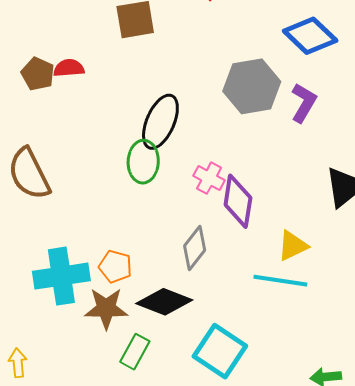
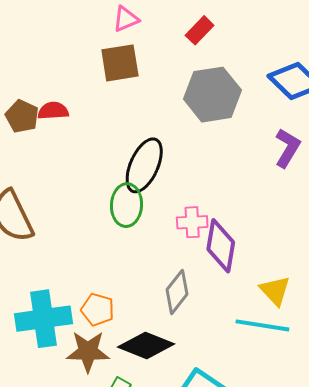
gray hexagon: (252, 86) -> (212, 95), moved
pink cross: (209, 178) -> (192, 222), turned -32
yellow triangle: (293, 246) -> (275, 291), turned -48

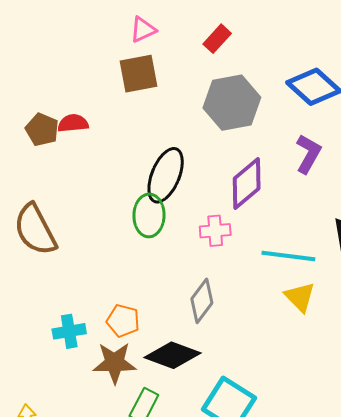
purple diamond: (221, 246) -> (247, 183), moved, turned 42
cyan cross: (43, 319) -> (69, 331), size x0.6
cyan line: (262, 325) -> (288, 256), moved

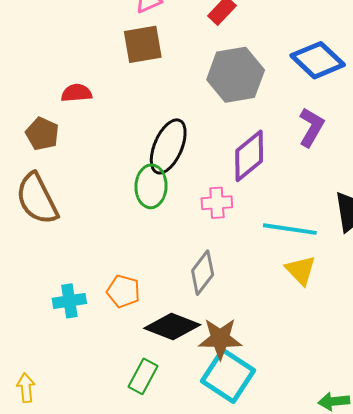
brown pentagon: (42, 130) -> (42, 134), moved
brown star: (115, 363) -> (220, 339), moved

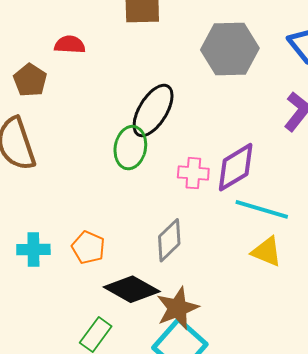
purple diamond: (249, 156) -> (236, 167), moved
yellow triangle: (301, 270) -> (267, 252), turned -32
brown star: (220, 339) -> (177, 308), turned -30

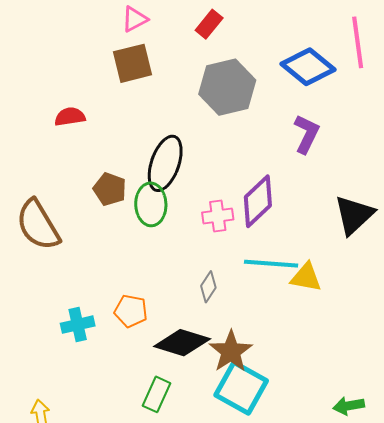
brown pentagon: (30, 80) -> (110, 189), moved
cyan line: (262, 209) -> (271, 264), moved
gray diamond: (169, 240) -> (208, 287), size x0.7

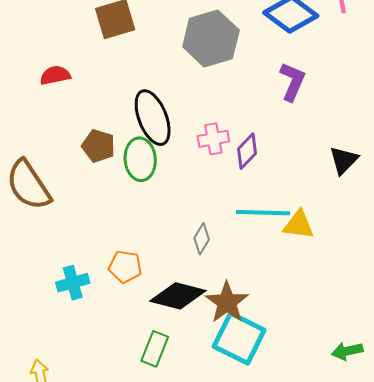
black ellipse: (165, 163) -> (153, 118), turned -38
purple diamond: (258, 201) -> (247, 151), size x0.7
black triangle: (354, 215) -> (344, 160), size x0.7
pink cross: (218, 216) -> (213, 139), moved

